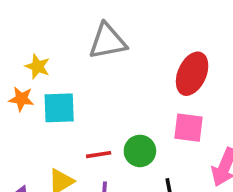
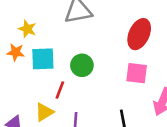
green circle: (140, 151) -> (82, 65), moved
red line: (99, 155) -> (60, 90), moved, turned -60

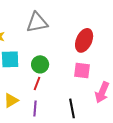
red line: (60, 90) -> (37, 83), moved

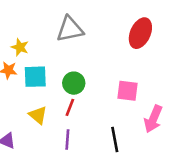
red ellipse: (84, 40) -> (140, 33), moved
yellow triangle: (11, 100) -> (38, 115), moved, turned -49

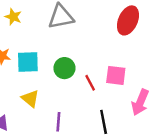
yellow star: (20, 47) -> (13, 17), moved
red line: (70, 107) -> (90, 83), moved, turned -49

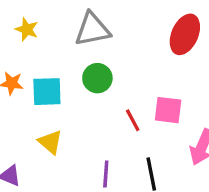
green circle: (64, 68) -> (97, 78), moved
purple line: (58, 122) -> (106, 174), moved

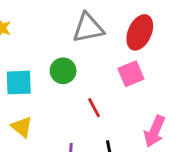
gray triangle: (92, 29) -> (88, 28), moved
pink square: (168, 110) -> (131, 74), moved, turned -30

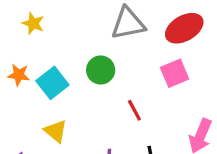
red ellipse: (140, 32) -> (184, 28), turned 36
cyan square: (19, 83) -> (52, 83), turned -36

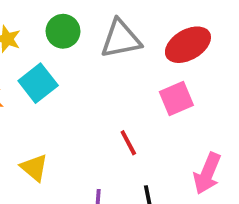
green circle: (101, 70) -> (63, 31), moved
cyan square: (52, 83) -> (38, 83), moved

